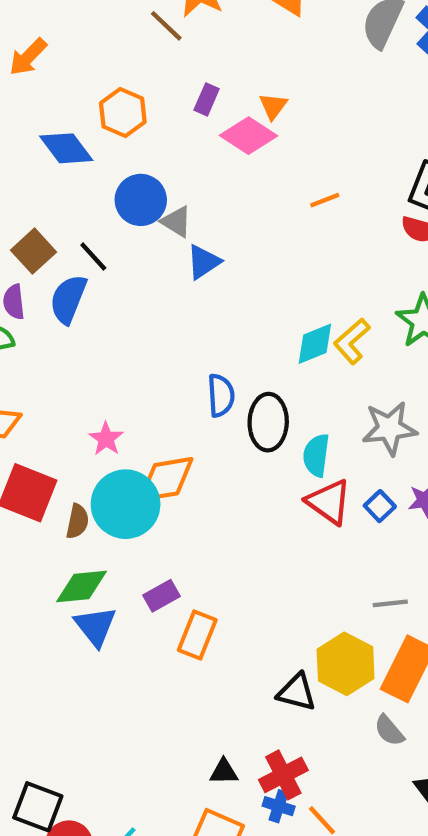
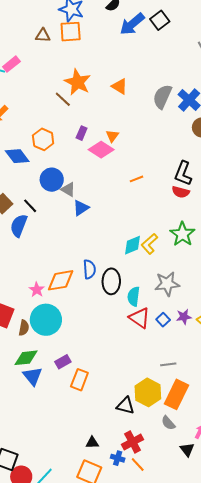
orange diamond: (166, 479) -> (61, 280), moved
red cross: (283, 775) -> (133, 442), moved

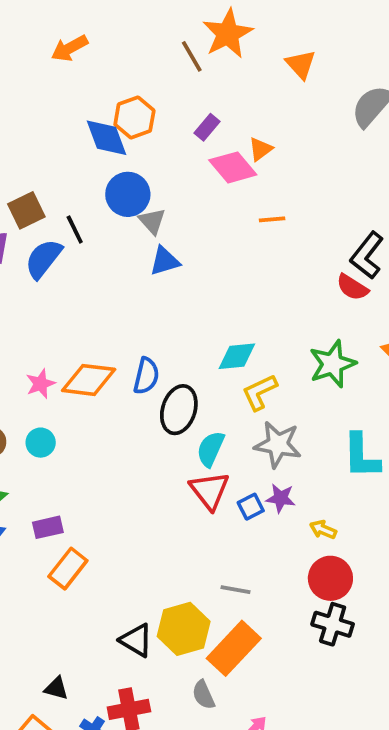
blue diamond: (17, 156) -> (107, 138), moved
orange line: (136, 179) -> (272, 219), moved
yellow L-shape: (149, 244) -> (260, 392), moved
purple star: (184, 317) -> (281, 498), moved
cyan circle: (46, 320) -> (41, 443), size x0.5

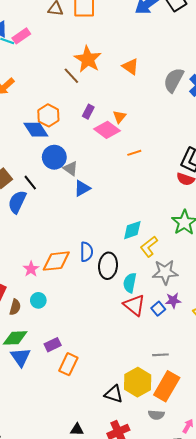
gray semicircle: (203, 695) -> (156, 415), turned -49

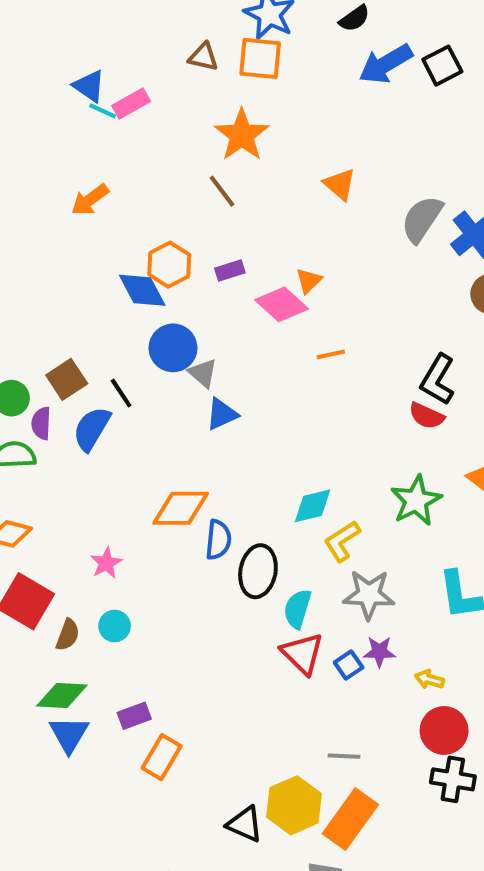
orange star: (88, 59) -> (242, 135), moved
purple rectangle: (88, 112) -> (230, 270), moved, turned 40
orange diamond: (56, 261) -> (181, 508), moved

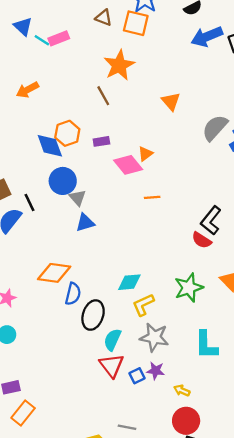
blue triangle: (89, 86) -> (23, 26), moved

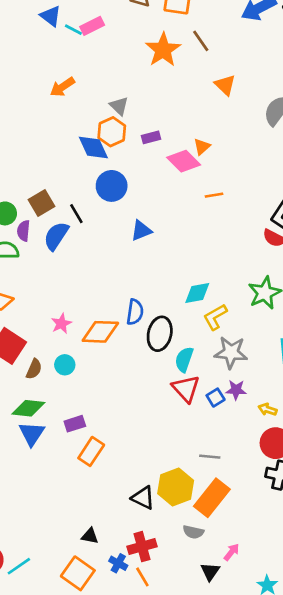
brown line: (103, 96) -> (201, 41), moved
gray triangle: (78, 198) -> (119, 106), moved
orange diamond: (54, 273) -> (100, 332), moved

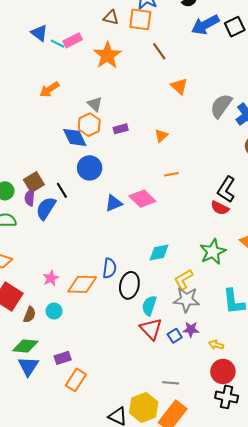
orange star: (163, 50) -> (107, 55), moved
pink diamond: (184, 161) -> (142, 199), moved
purple semicircle: (24, 231) -> (30, 198), moved
yellow L-shape: (215, 317) -> (184, 279), moved

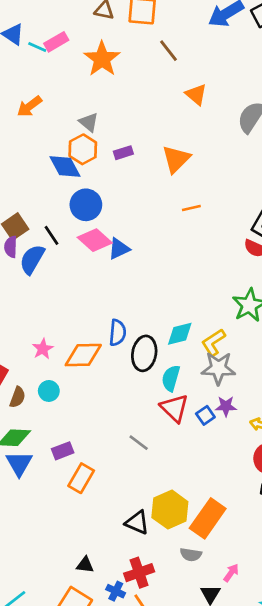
orange triangle: (161, 136) -> (176, 159), size x1.6
pink diamond: (142, 199) -> (95, 240), moved
cyan diamond: (159, 252) -> (180, 334), moved
gray line: (171, 383) -> (139, 443), moved, turned 35

